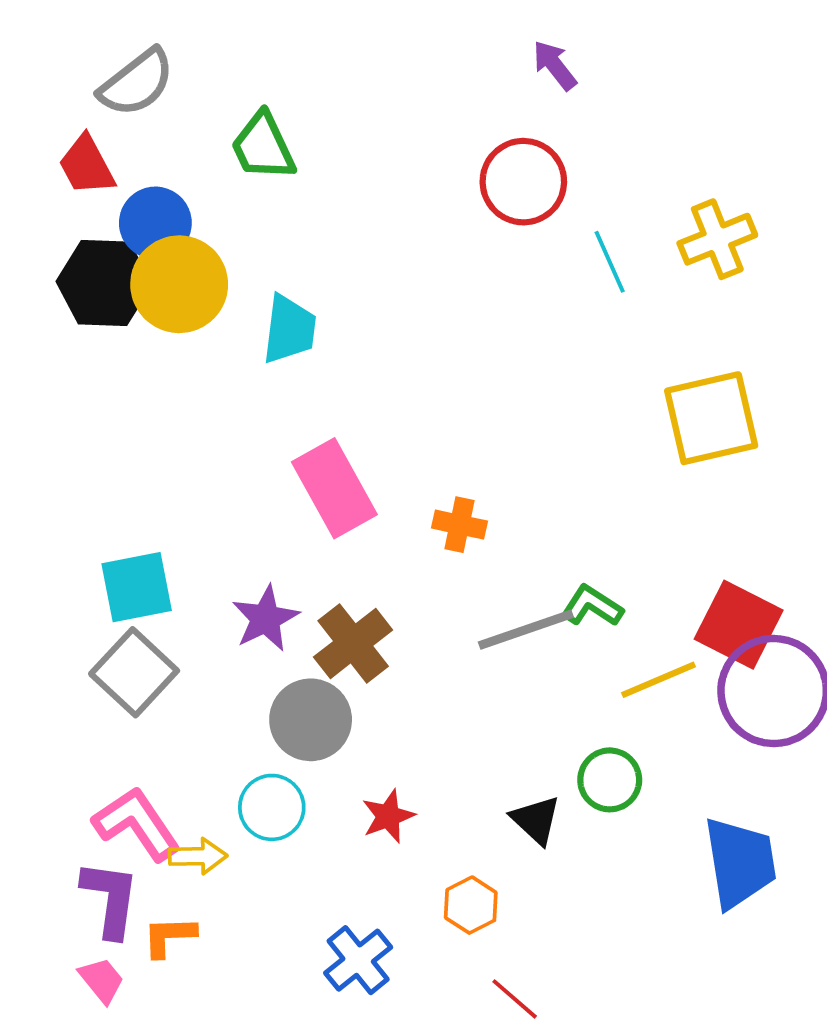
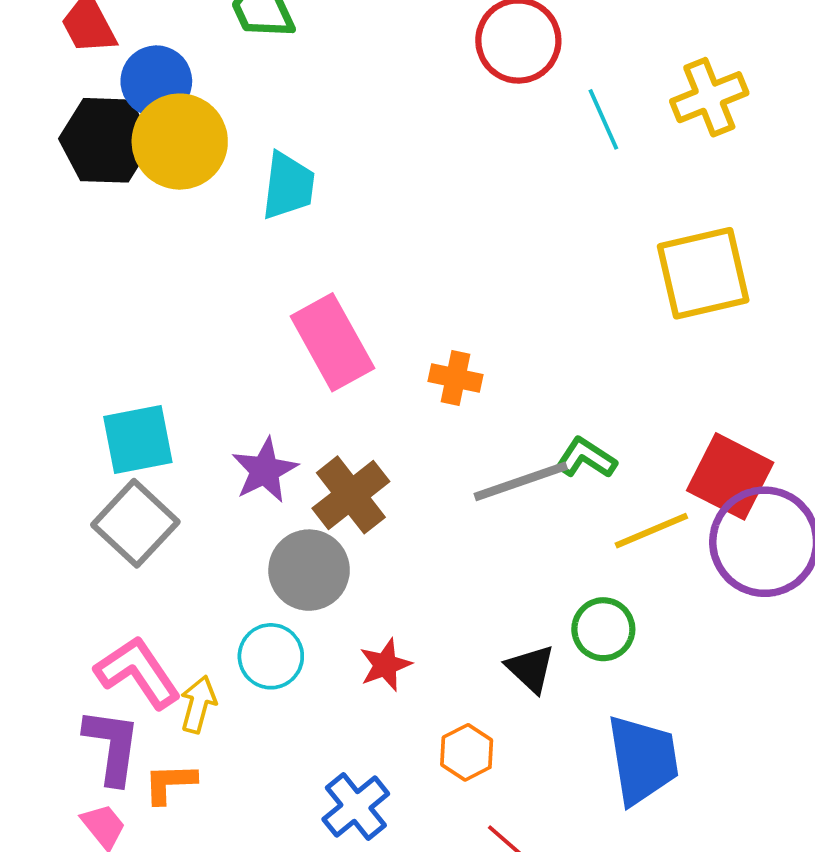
yellow arrow: (198, 856) -> (198, 704), turned -74
blue trapezoid: (740, 862) -> (643, 760), moved

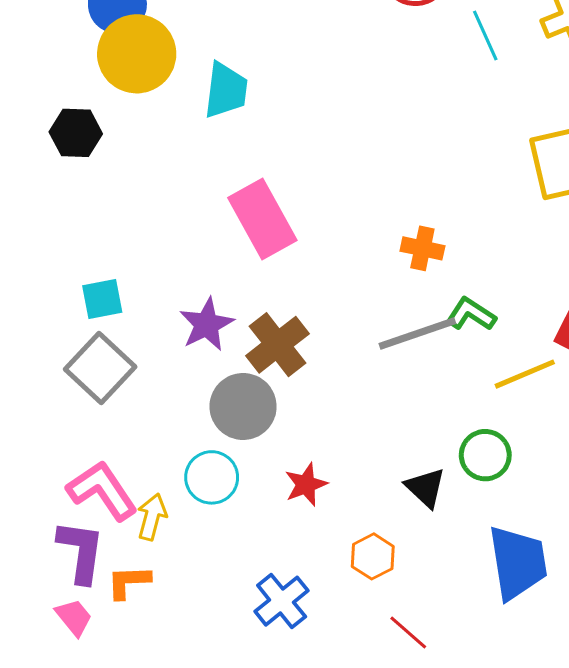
black hexagon: (106, 140) -> (76, 133), moved, size x0.7
orange cross: (456, 378) -> (422, 248), moved
cyan square: (138, 440) -> (102, 299), size x0.7

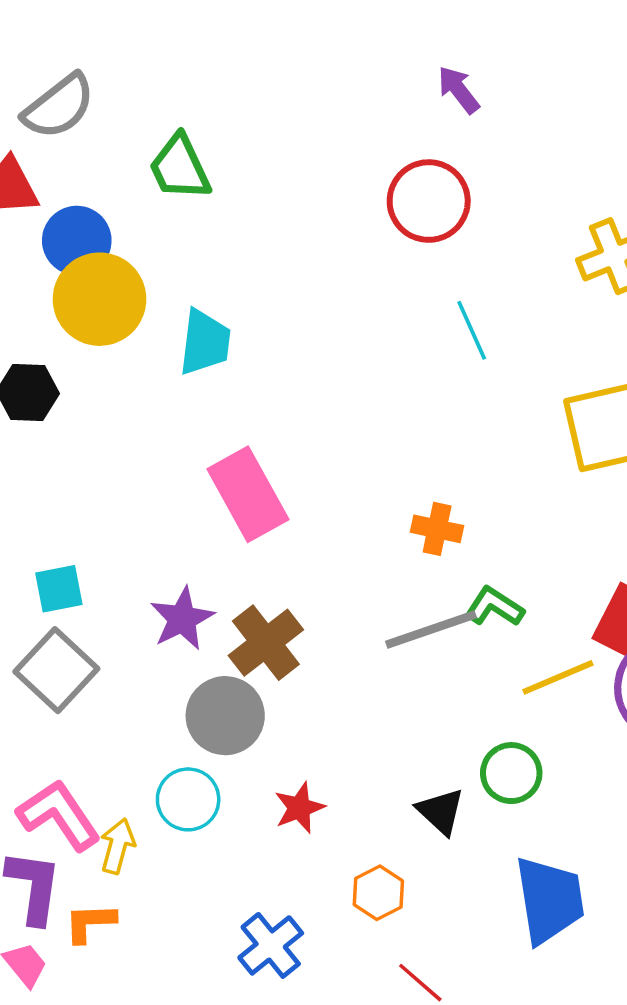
cyan line: (485, 36) -> (472, 330), moved

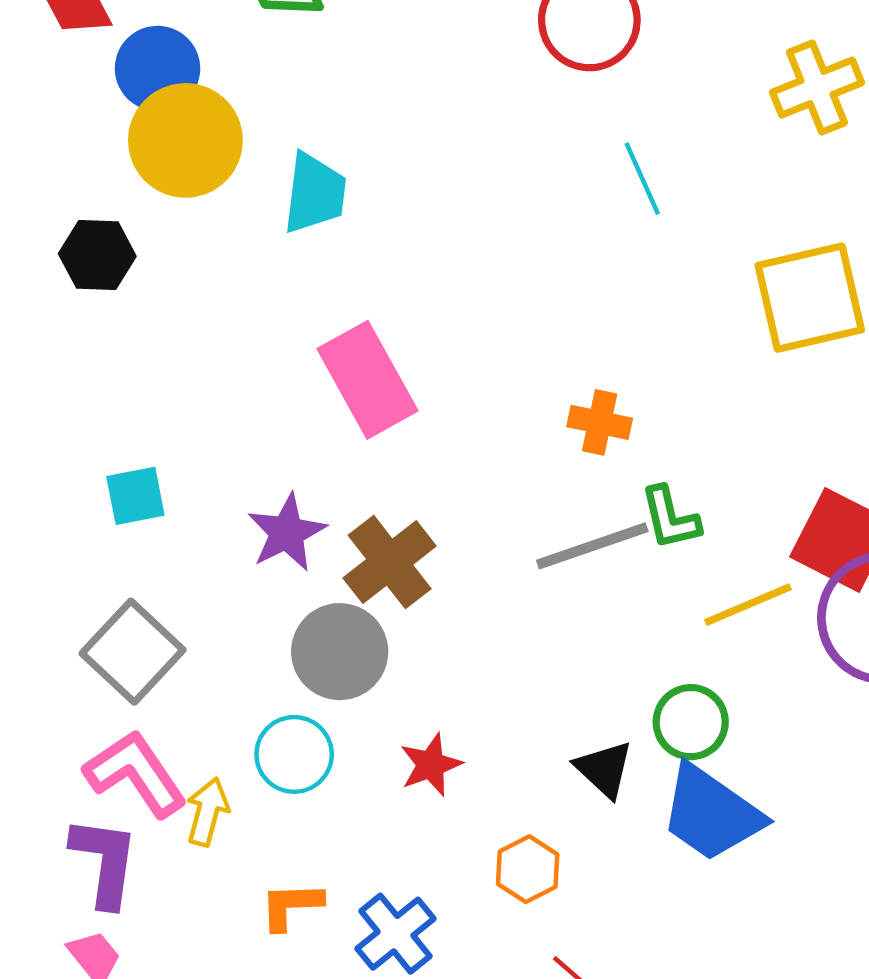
green L-shape: (494, 607) -> (670, 518), turned -136
gray square: (56, 670) -> (133, 652), moved
blue trapezoid: (550, 900) -> (711, 813), moved, turned 134
orange L-shape: (90, 923) -> (291, 906), moved

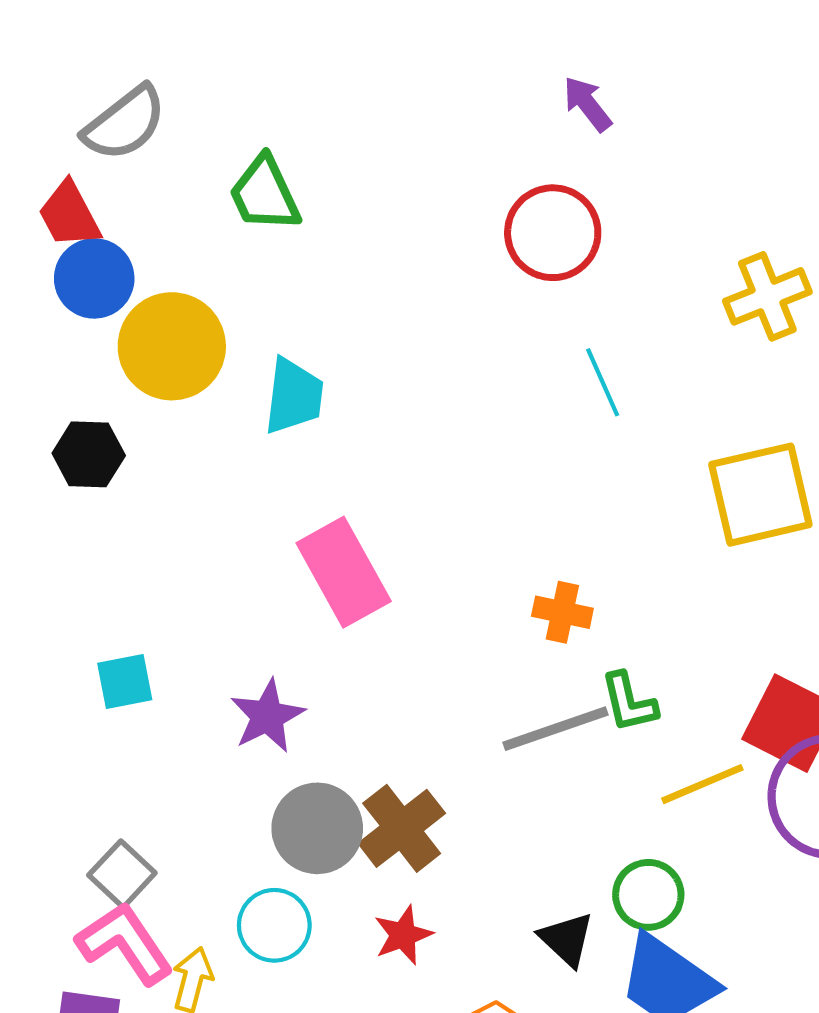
blue circle: (158, 68) -> (94, 278), moved
brown cross: (390, 562) -> (402, 828), moved
gray square: (133, 652) -> (122, 874), moved, size x0.7

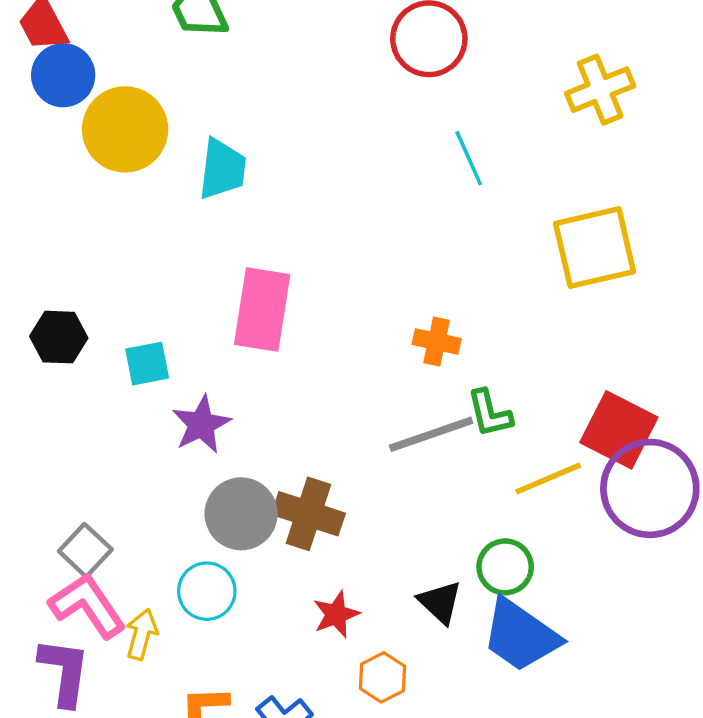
black hexagon: (89, 454) -> (59, 337), moved
pink rectangle: (344, 572) -> (262, 309), turned 38
cyan square: (125, 682) -> (147, 364), moved
brown cross: (402, 828) -> (308, 514), turned -34
red star: (403, 935) -> (336, 614), moved

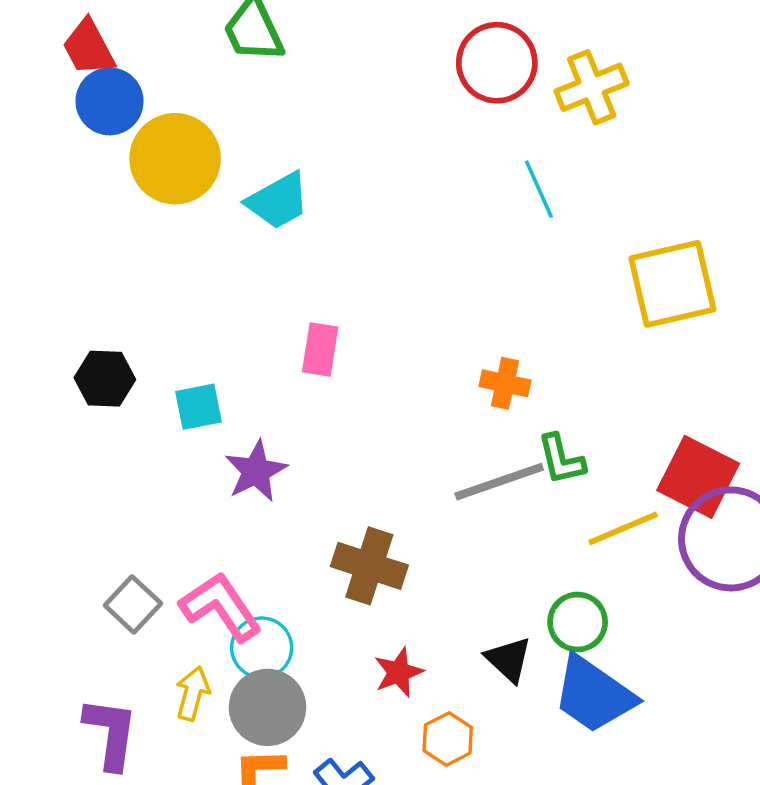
yellow cross: (600, 90) -> (592, 87), moved
cyan trapezoid: (222, 169) -> (278, 201), turned 54
pink rectangle: (262, 309) -> (320, 349), size x0.6
gray circle: (241, 514) -> (268, 707), moved
pink L-shape: (87, 606) -> (221, 607), moved

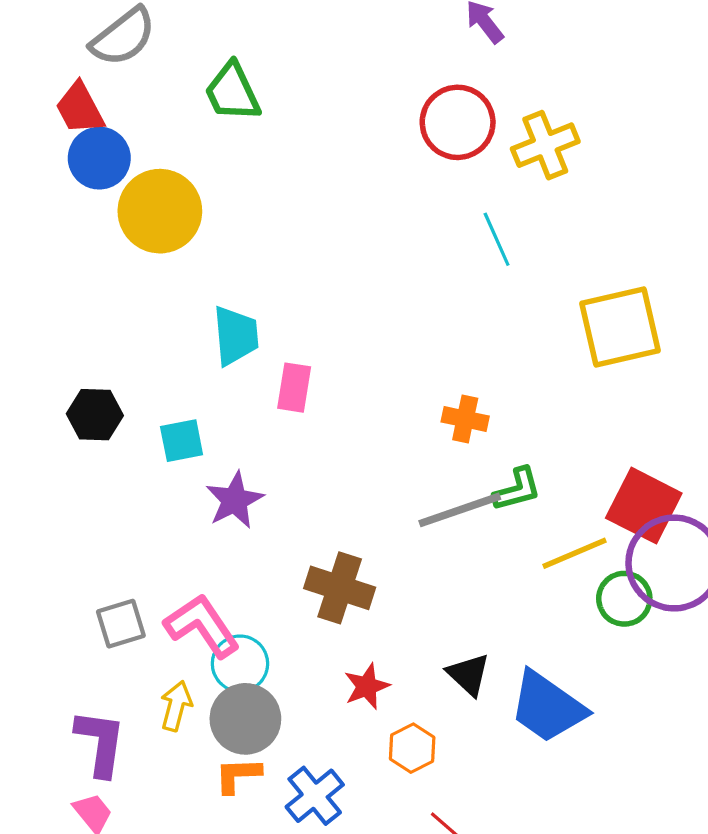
cyan trapezoid: (278, 201) -> (236, 336), moved, turned -66
green L-shape: (561, 459) -> (517, 489), turned -92
gray square: (133, 604) -> (121, 624), turned 30
green circle: (578, 622) -> (624, 599), moved

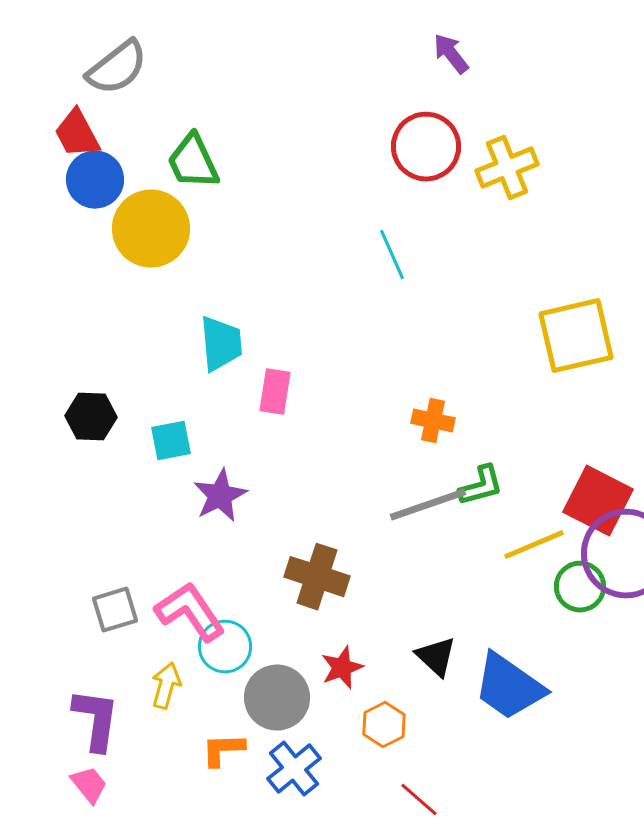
green trapezoid: (232, 92) -> (193, 162), moved
cyan line: (497, 239) -> (392, 255), moved
gray circle: (245, 719) -> (277, 698), moved

